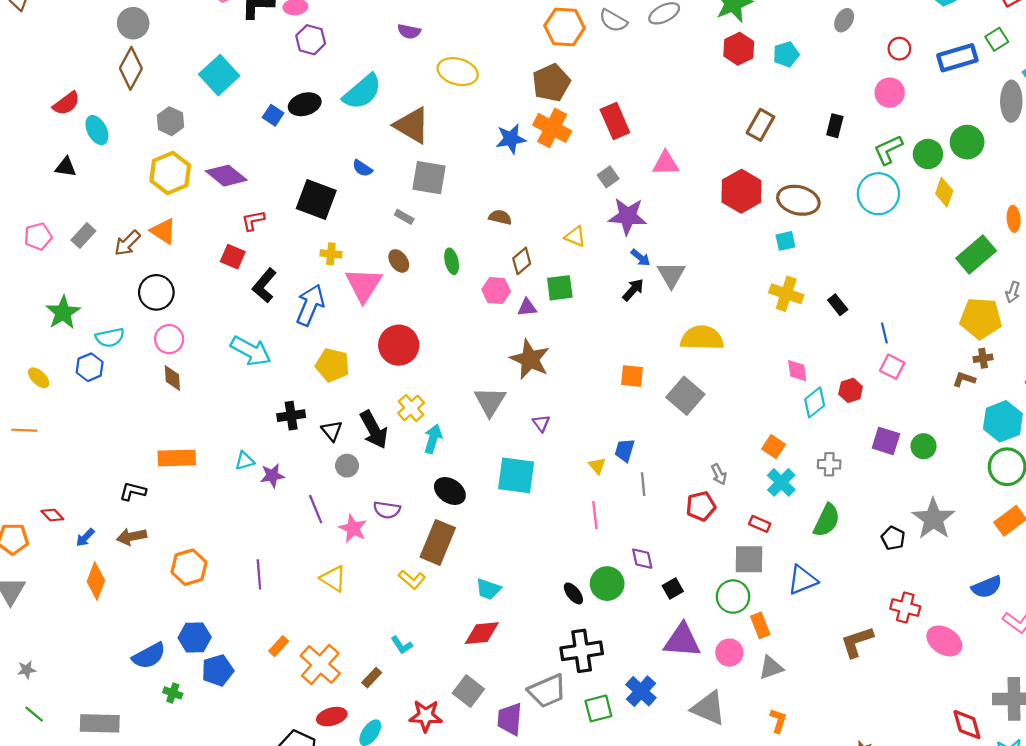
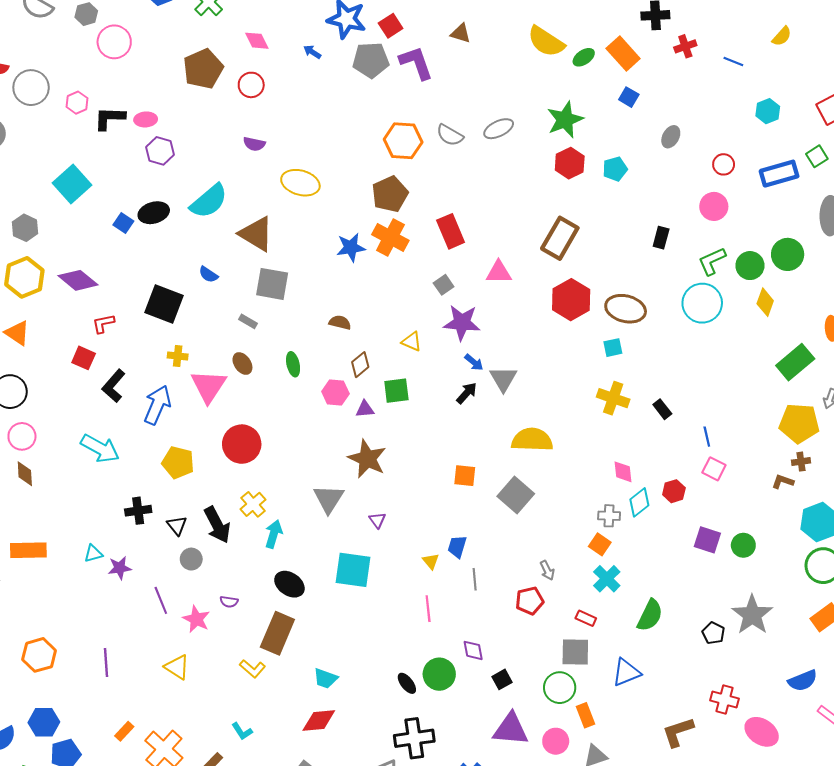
brown rectangle: (760, 125) -> (560, 238), moved, size x1.4
gray cross: (829, 464) -> (609, 516), moved
purple semicircle: (387, 510) -> (229, 602), size x0.7

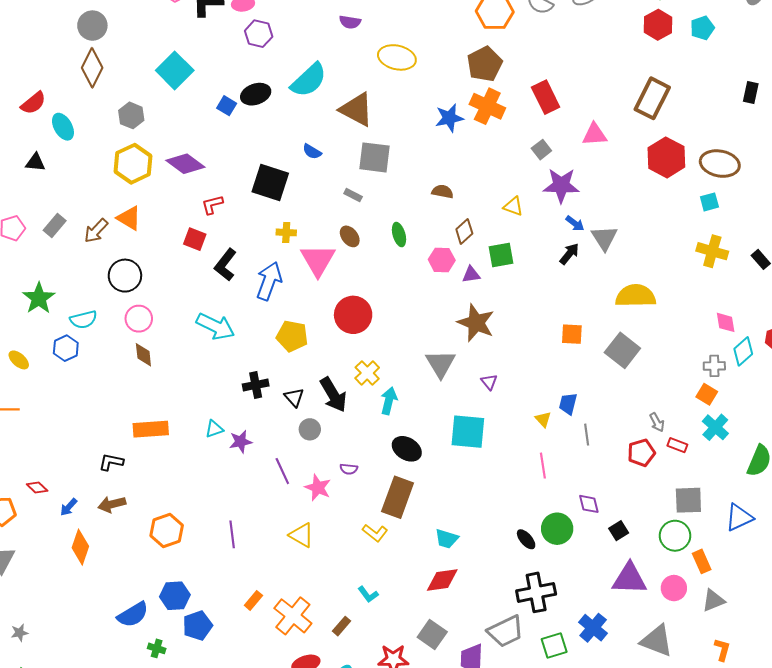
red rectangle: (586, 618) -> (677, 445), moved

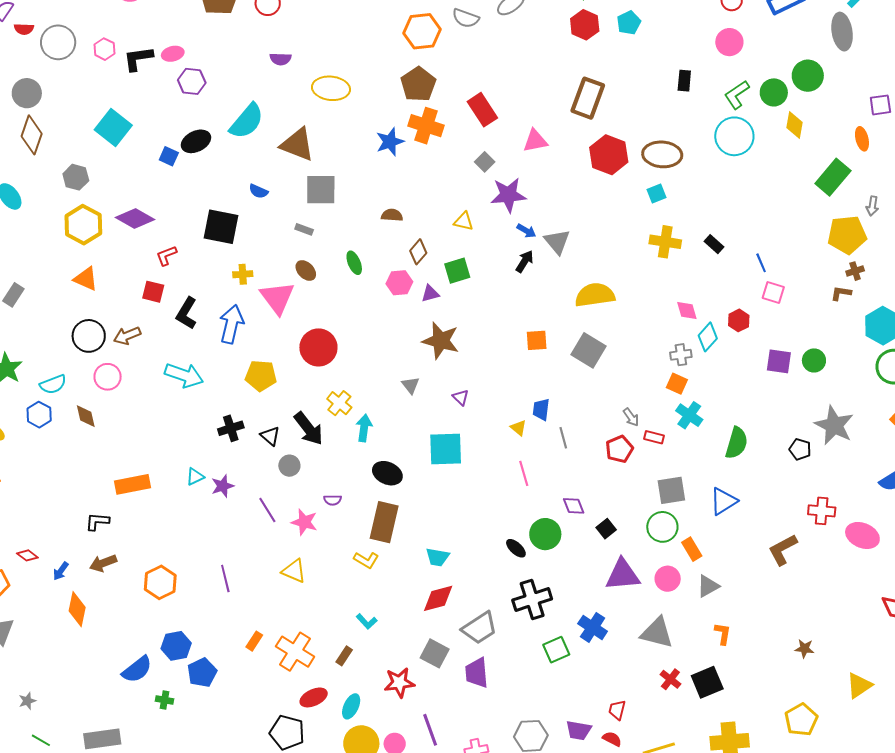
brown arrow: (96, 231) -> (127, 336), moved, turned 32
brown diamond: (143, 355) -> (86, 416), moved
gray triangle: (441, 364) -> (411, 385), size x0.6
gray trapezoid: (506, 631) -> (480, 628), moved

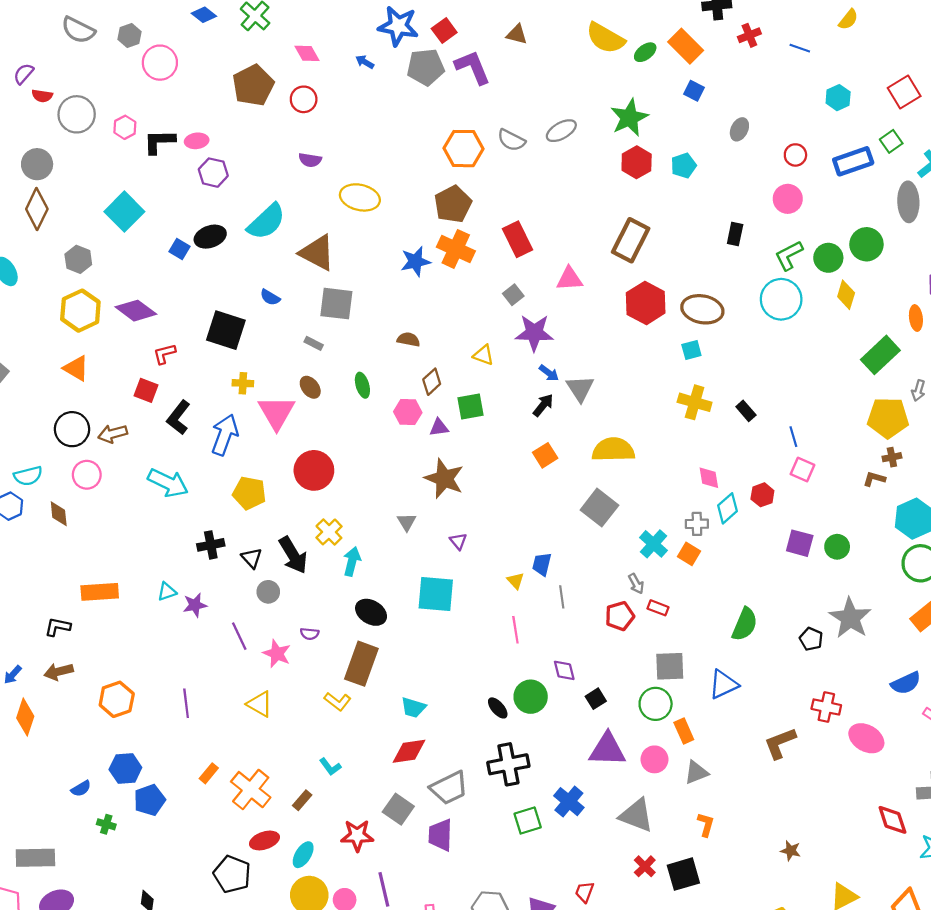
orange square: (537, 340) -> (545, 455), moved, turned -35
cyan cross: (689, 415) -> (654, 544), moved
blue semicircle: (137, 669) -> (81, 789), size x0.6

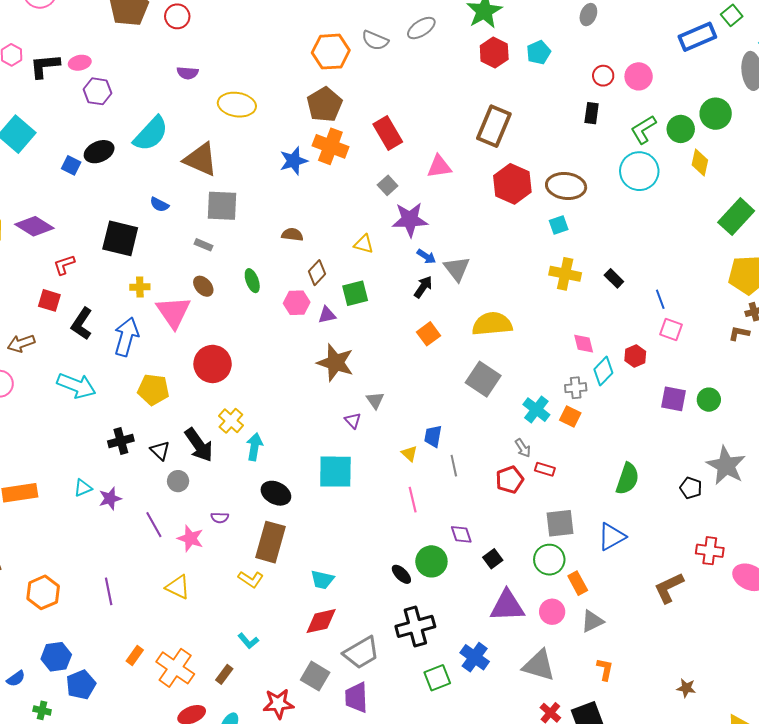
red circle: (795, 155) -> (603, 76), moved
gray triangle: (407, 522) -> (375, 400), moved

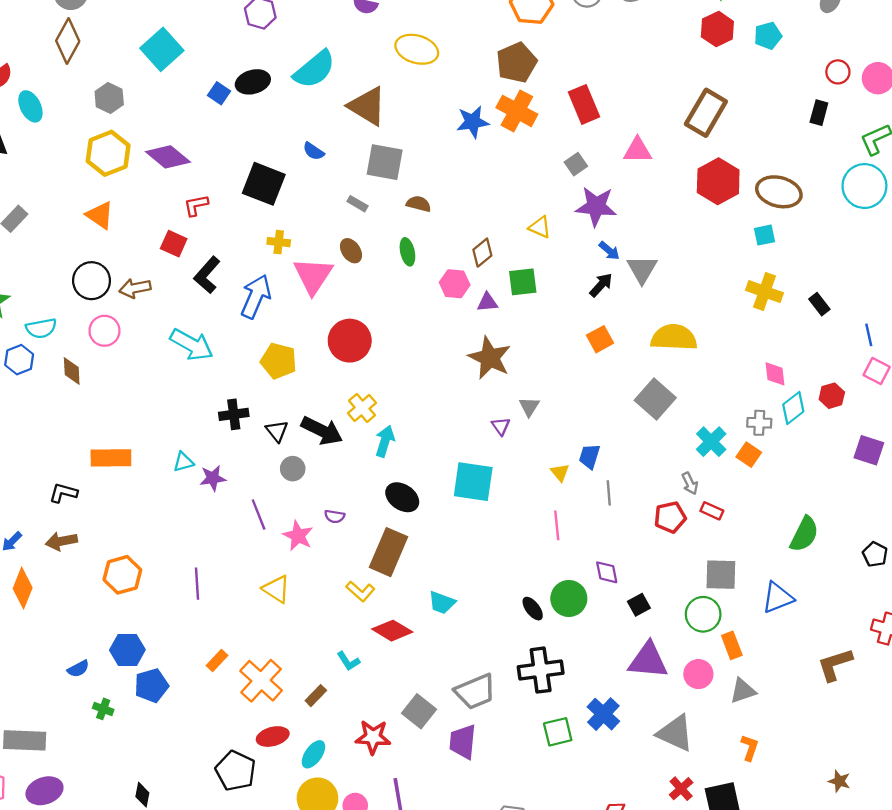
brown semicircle: (292, 235) -> (419, 204), moved
black arrow: (199, 445) -> (322, 431), turned -36
red diamond: (321, 621) -> (392, 631), moved, turned 36

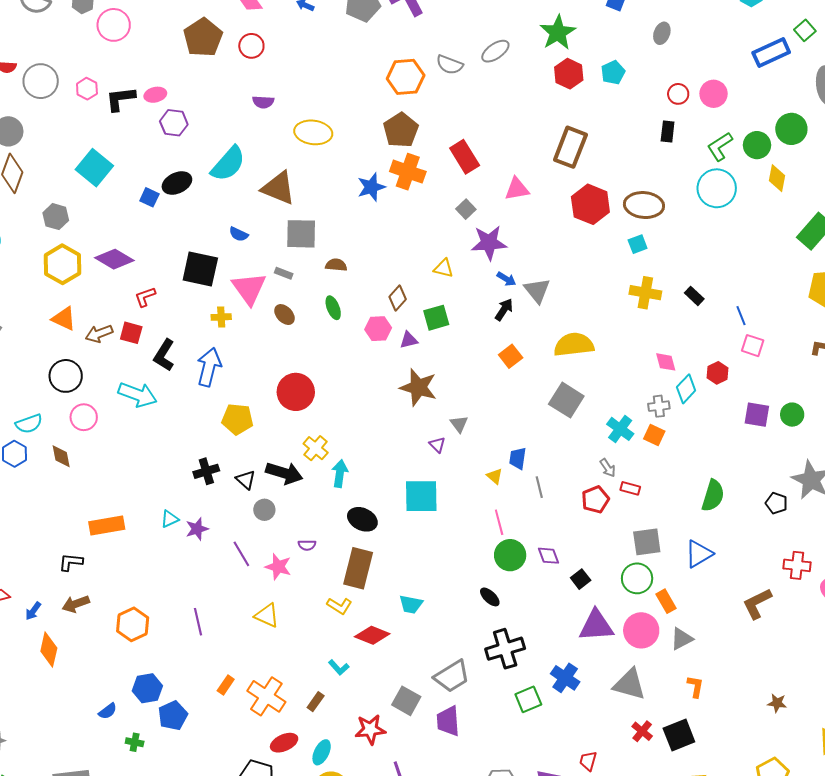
pink triangle: (313, 276) -> (249, 288), moved
brown arrow: (135, 288) -> (99, 334), moved
cyan arrow: (192, 345) -> (138, 395), moved
green circle: (569, 598) -> (510, 555), moved
pink circle: (698, 674) -> (641, 630), size x1.4

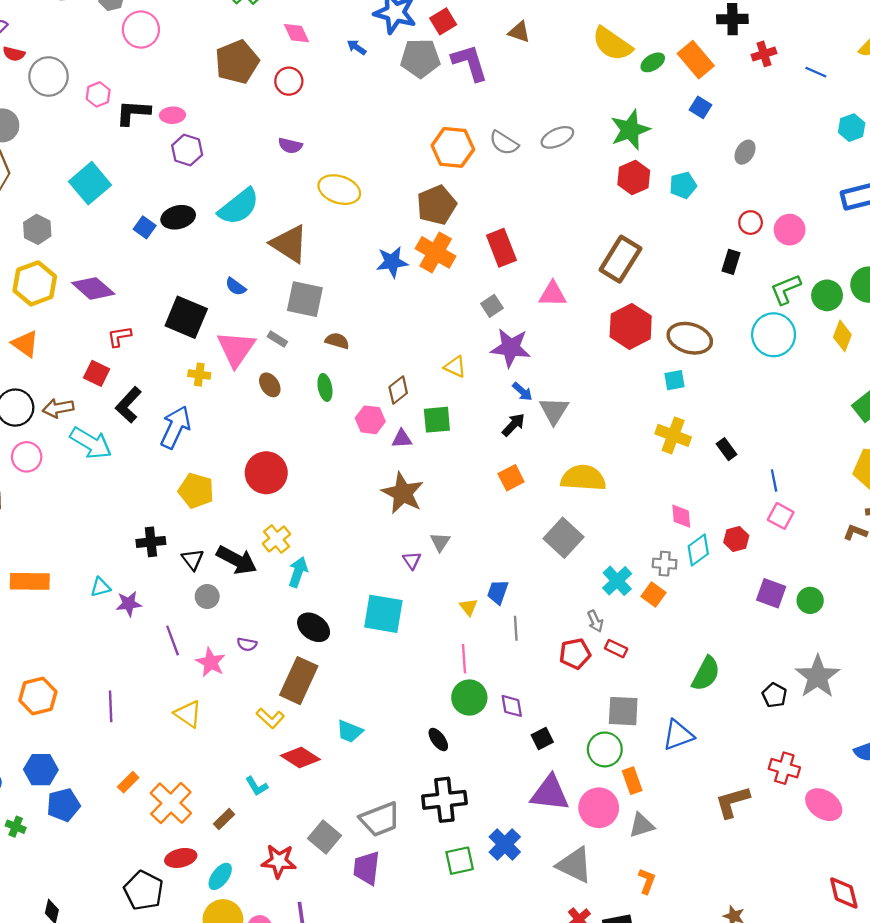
brown arrow: (99, 334) -> (58, 408), moved

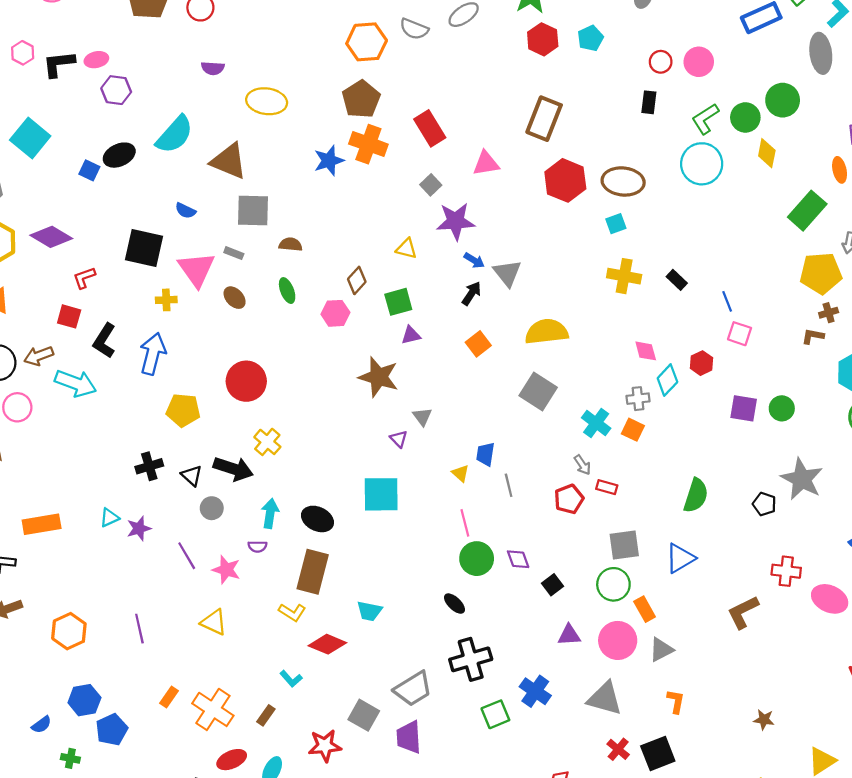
purple triangle: (402, 439) -> (411, 335), moved
cyan arrow: (298, 572) -> (270, 513), moved
purple triangle: (550, 793) -> (569, 635), size x0.6

